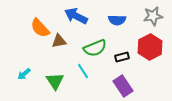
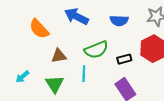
brown triangle: (59, 41) -> (59, 56), moved
cyan line: (83, 71) -> (84, 74), turned 35

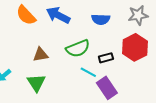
orange semicircle: (39, 29) -> (26, 15), moved
cyan line: (84, 74) -> (88, 72), moved, turned -63

